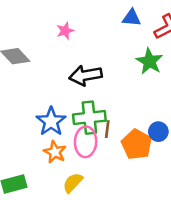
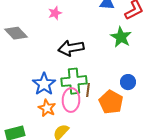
blue circle: (158, 132) -> (128, 82), moved

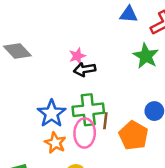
pink star: (55, 13) -> (77, 56), moved
black arrow: (71, 48) -> (85, 69), size x0.7

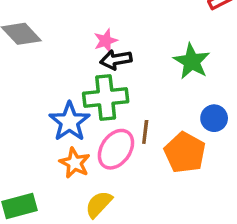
green star: (146, 56) -> (192, 61), moved
green cross: (88, 110) -> (106, 98), moved
pink ellipse: (85, 133) -> (116, 149), turned 32

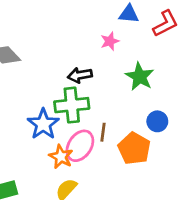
pink star: (106, 41) -> (110, 41), moved
orange star: (75, 163) -> (61, 157), moved

